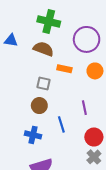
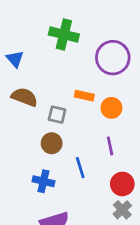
blue triangle: (11, 40) -> (15, 59), turned 40
brown semicircle: (44, 49) -> (24, 97), moved
orange circle: (95, 71) -> (111, 108), moved

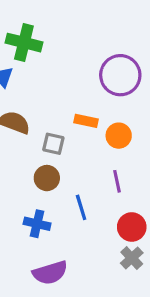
green cross: (64, 35) -> (24, 43), moved

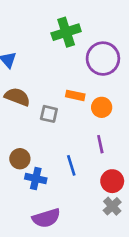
green cross: (24, 43) -> (66, 32), moved, turned -32
brown circle: (47, 178) -> (20, 159), moved

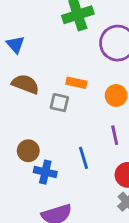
orange rectangle: (75, 95) -> (76, 83), moved

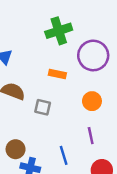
orange rectangle: (76, 83) -> (57, 74), moved

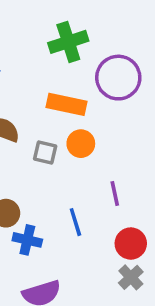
orange rectangle: (57, 74) -> (67, 104), size x1.5
orange circle: (92, 101) -> (81, 144), moved

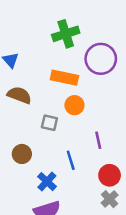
gray square: (45, 153) -> (49, 123), moved
blue cross: (27, 240) -> (47, 182), moved, turned 30

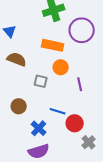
purple line: (98, 140) -> (80, 84), moved
blue line: (71, 160) -> (58, 111), turned -56
red circle: (110, 175) -> (75, 123), moved

